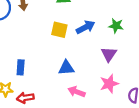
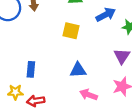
blue arrow: (86, 27) -> (106, 15), moved

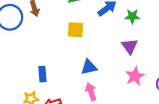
pink arrow: (89, 95) -> (91, 92), moved, turned 60

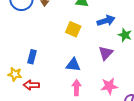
purple triangle: (130, 46) -> (106, 53), moved
pink arrow: (91, 92) -> (76, 88), moved

